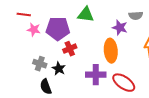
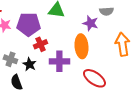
purple cross: (96, 75) -> (59, 61), moved

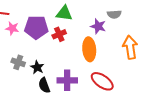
red cross: (40, 44) -> (59, 34), moved
purple cross: (59, 61) -> (67, 80), moved
black semicircle: (16, 82) -> (44, 85), moved

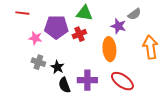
gray semicircle: (114, 14) -> (134, 14), turned -32
pink star: (12, 28) -> (35, 38), moved

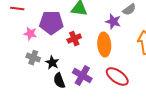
red cross: (79, 34) -> (74, 39), moved
purple cross: (87, 80) -> (82, 76), turned 30

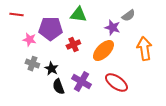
orange ellipse: (104, 45) -> (103, 51), turned 50

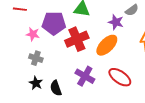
red cross: (73, 45) -> (77, 39), size x1.6
black star: (51, 69) -> (36, 83), moved
black semicircle: (58, 87) -> (56, 88), moved

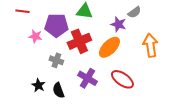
gray cross: (36, 58) -> (56, 60), moved

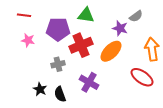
pink star: (35, 36) -> (28, 40), moved
gray cross: (56, 60) -> (58, 64), turned -32
red ellipse: (122, 79) -> (142, 77), moved

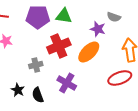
gray semicircle: (136, 16) -> (114, 17), turned 56
purple pentagon: (58, 29) -> (38, 17), moved
red ellipse: (142, 77) -> (120, 78), turned -55

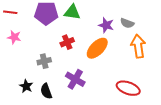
gray semicircle: (114, 17) -> (127, 23), moved
red cross: (59, 46) -> (67, 42), size x0.6
red ellipse: (120, 78) -> (128, 88), moved, turned 40

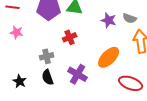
orange ellipse: (97, 48) -> (109, 57), moved
black star: (26, 86) -> (20, 81), moved
black semicircle: (46, 91) -> (48, 77), moved

